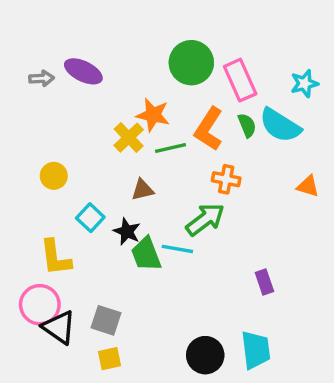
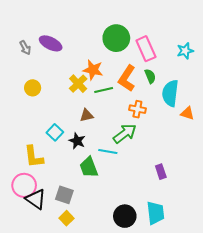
gray arrow: (42, 78) -> (25, 48), turned 64
cyan semicircle: (280, 125) -> (170, 93), moved, turned 65
yellow circle: (54, 176) -> (33, 88), moved
green trapezoid: (146, 254) -> (89, 167), moved
yellow square: (109, 359) -> (66, 218), turned -32

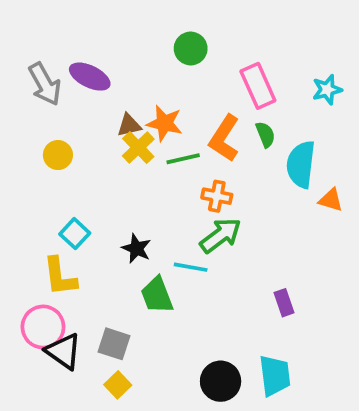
green circle: (116, 38) -> (191, 49), moved, size x0.7
gray arrow: (25, 48) -> (45, 84), size x1.6
orange cross: (137, 109) -> (217, 196), moved
brown triangle: (87, 115) -> (129, 125), moved
cyan square: (55, 132) -> (75, 234), moved

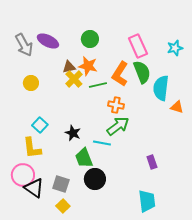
green circle: (191, 49) -> (90, 39), moved
green semicircle: (265, 134) -> (142, 72), size x1.6
black circle: (221, 381) -> (95, 179), moved

